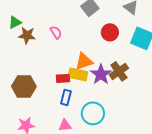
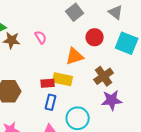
orange triangle: (84, 61) -> (75, 56), moved
purple star: (101, 74) -> (112, 100), moved, turned 30

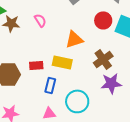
red circle: (95, 37) -> (103, 20), moved
red rectangle: (48, 83) -> (36, 65), moved

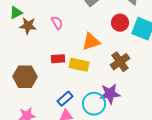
red rectangle: (36, 65) -> (58, 59), moved
purple star: (111, 83) -> (110, 94), moved
blue rectangle: (50, 85) -> (65, 99), moved, turned 35

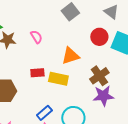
purple star: (110, 94) -> (103, 96), moved

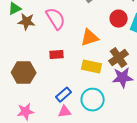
pink semicircle: (36, 37) -> (56, 19), size x1.6
yellow rectangle: (58, 79) -> (92, 67), moved

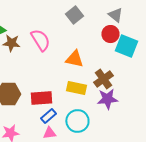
red circle: (119, 19) -> (110, 34), moved
orange triangle: (90, 38) -> (74, 59), turned 30
red rectangle: (57, 55) -> (41, 98), moved, size x1.5

